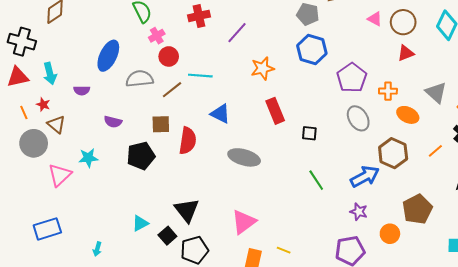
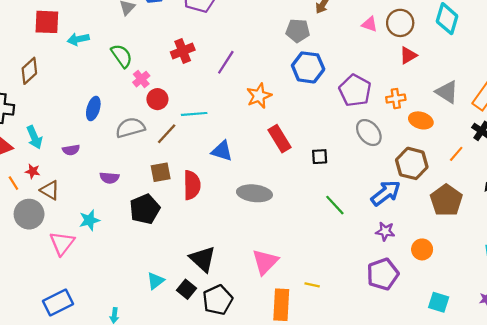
blue ellipse: (108, 56) -> (93, 108), size x0.7
brown pentagon: (417, 209) -> (446, 200), moved

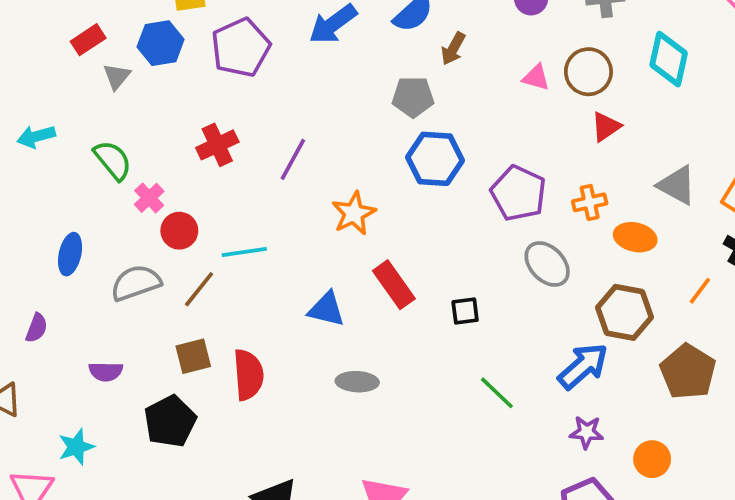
purple semicircle: (71, 150) -> (36, 328), turned -56
blue triangle: (222, 151) -> (326, 309), moved
gray ellipse: (254, 193) -> (357, 382), size x0.7

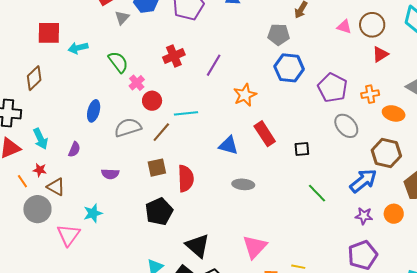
black pentagon: (170, 421) -> (159, 211), moved
orange circle: (652, 459) -> (394, 214), moved

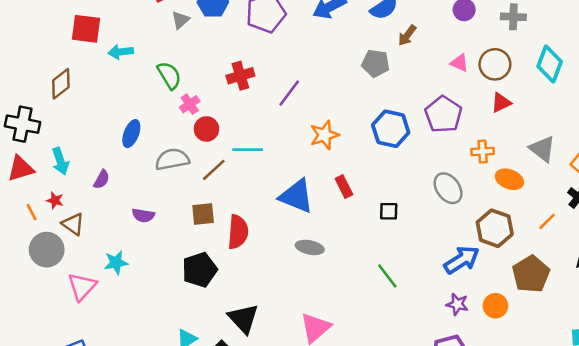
blue hexagon: (289, 68) -> (391, 129), moved
purple pentagon: (333, 88) -> (443, 114), moved
red rectangle: (265, 134) -> (344, 187), size x0.7
blue triangle: (228, 145) -> (297, 196), size x1.4
green line: (317, 193) -> (387, 276), moved

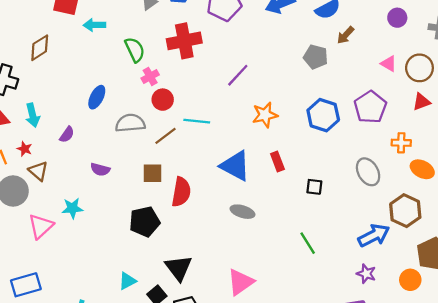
red cross: (240, 76) -> (184, 41), moved, size x1.4
orange circle: (495, 306) -> (410, 280), moved

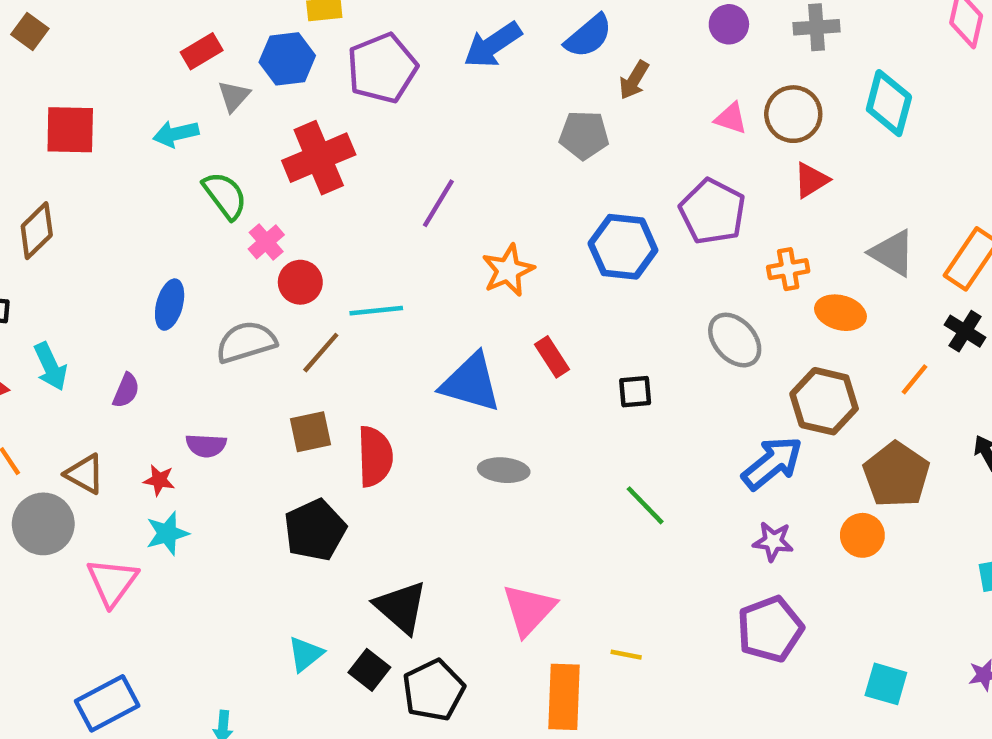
cyan arrow: (94, 25) -> (176, 134), moved
red star: (25, 149) -> (159, 480), moved

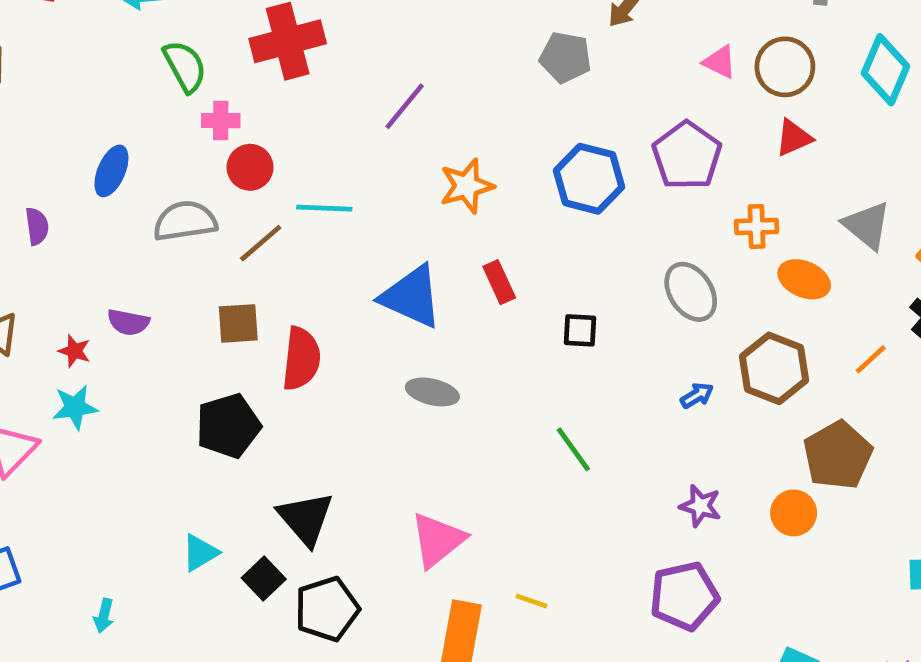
pink cross: (266, 242) -> (221, 121), turned 33
purple semicircle: (126, 390) -> (37, 226), moved, turned -39
blue arrow: (772, 463) -> (697, 395), moved, size x0.5

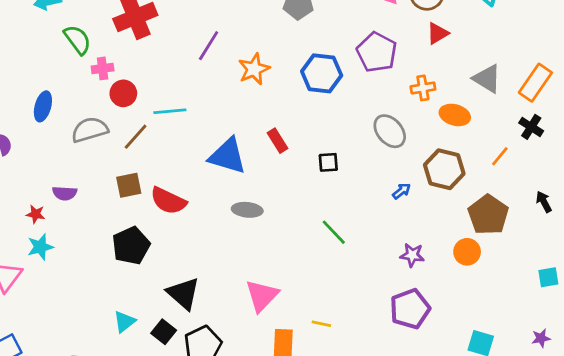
orange star: (467, 186) -> (254, 69), moved
red semicircle: (301, 359) -> (168, 201), turned 117

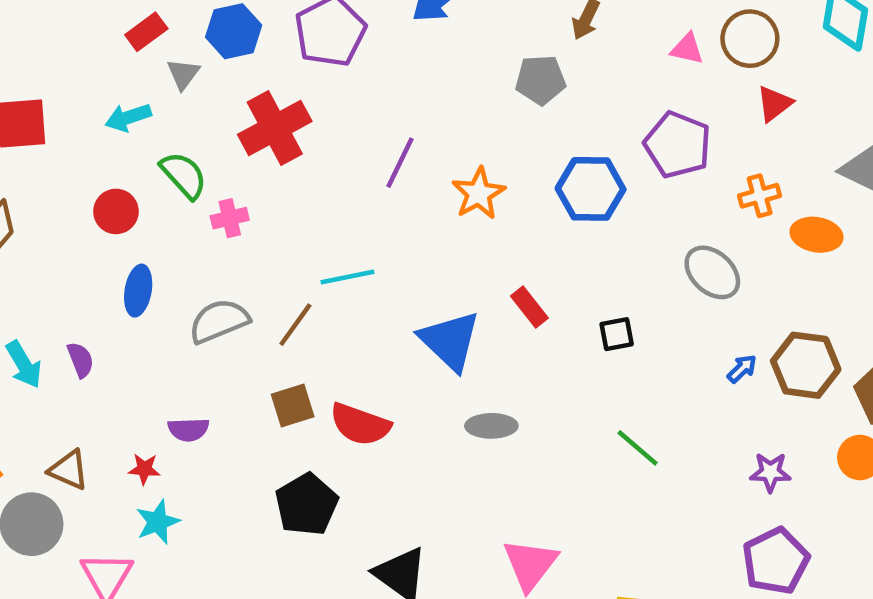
red circle: (123, 93) -> (116, 211), moved
blue triangle: (227, 156) -> (450, 341), turned 33
brown hexagon: (444, 169) -> (806, 365), moved

